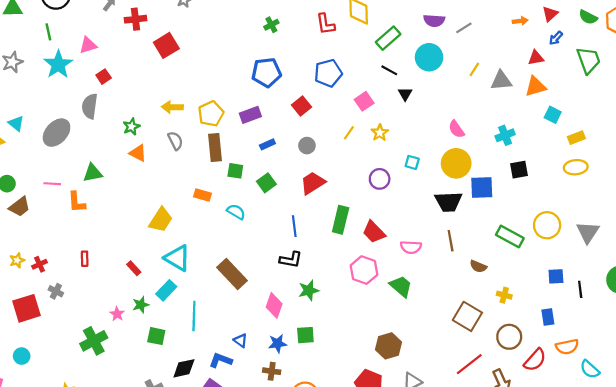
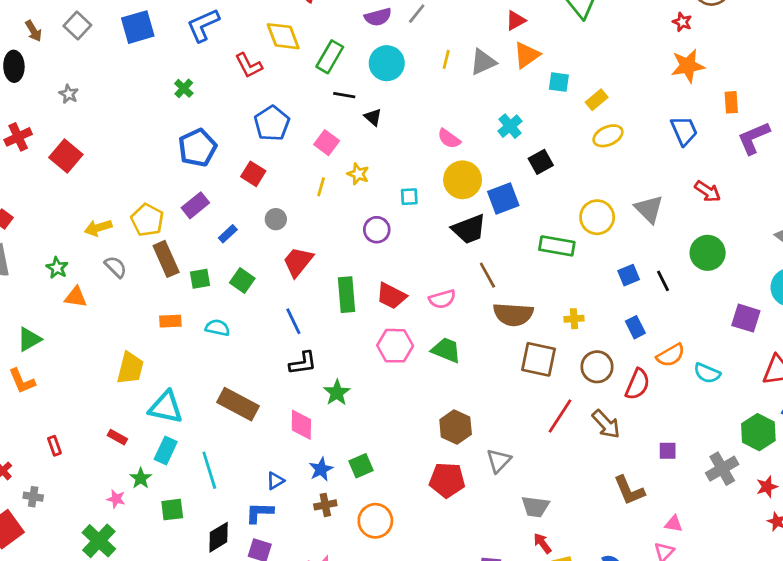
brown semicircle: (478, 266) -> (513, 314), moved, size x1.8
green square: (305, 335) -> (361, 466), moved
blue triangle: (241, 341) -> (275, 481), turned -48

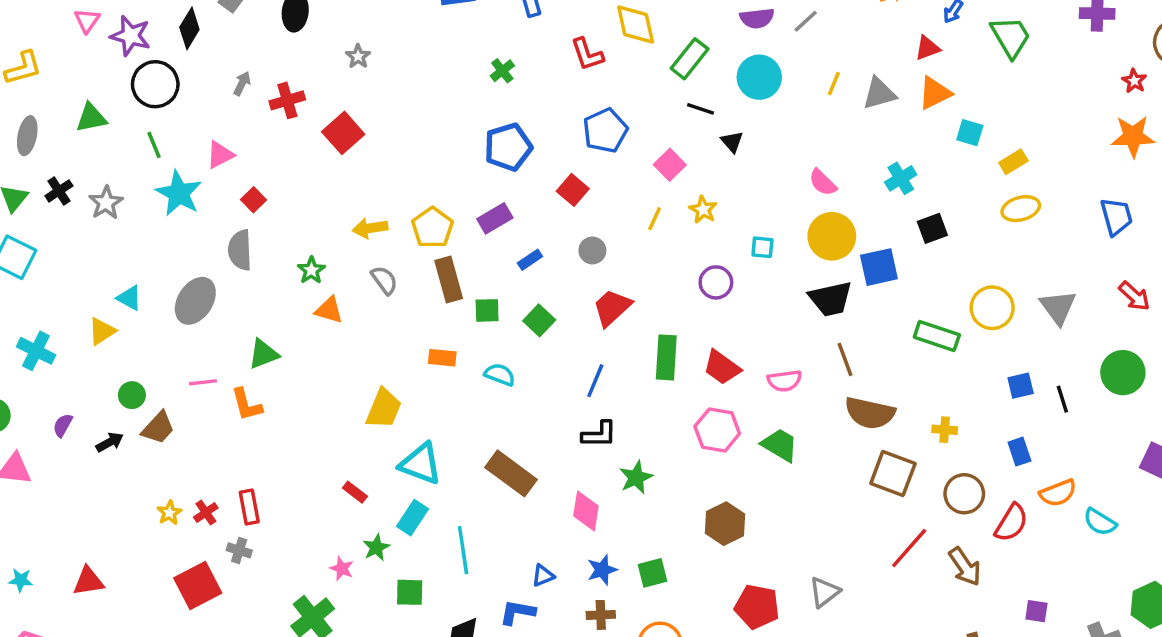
blue line: (293, 321) -> (595, 381), turned 40
brown hexagon: (456, 427) -> (725, 524), moved
red rectangle: (54, 446) -> (249, 507), moved, size x1.4

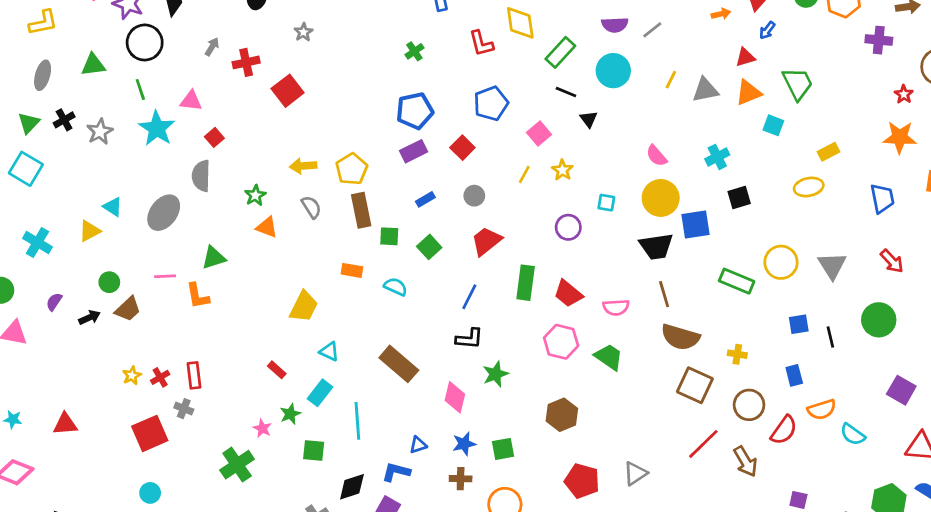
green trapezoid: (1011, 37) -> (798, 84), moved
pink triangle: (220, 155) -> (191, 101), turned 30
yellow rectangle: (1013, 162) -> (828, 152), moved
purple rectangle: (495, 218) -> (414, 151), moved
cyan triangle: (421, 464) -> (329, 351), size x0.6

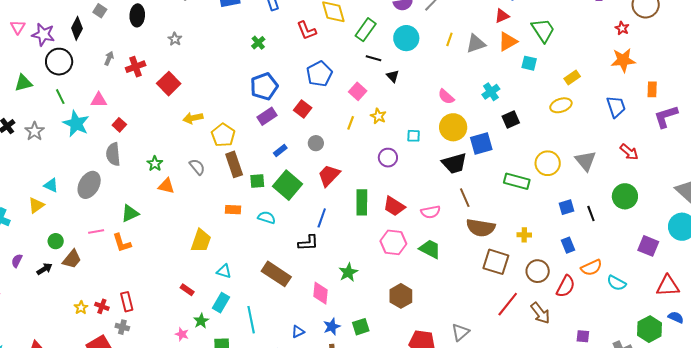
yellow arrow: (303, 166) -> (193, 118), moved
green square: (429, 247) -> (288, 185), size x1.6
black L-shape: (469, 339) -> (308, 243), moved
red cross: (160, 377) -> (102, 306), turned -32

